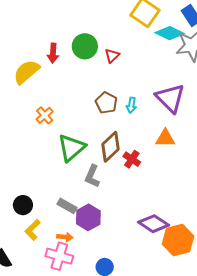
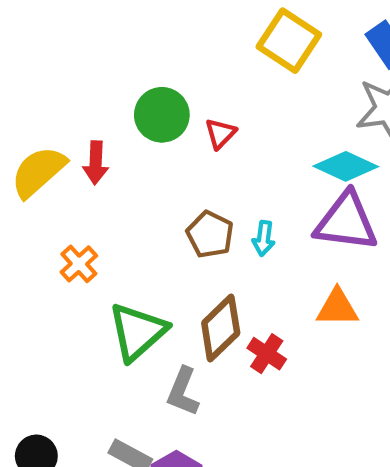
cyan diamond: (170, 33) -> (346, 166), moved
red arrow: (53, 53) -> (96, 163), moved
purple triangle: (170, 98) -> (346, 222), turned -36

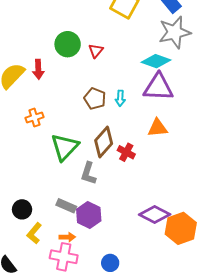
orange cross: (79, 264) -> (34, 117), turned 30

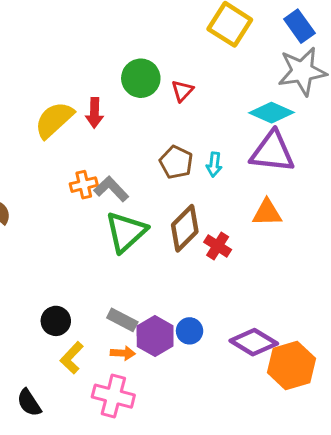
gray L-shape: (88, 173) -> (111, 189), moved, turned 115
orange arrow: (67, 237) -> (123, 353), moved
blue circle: (110, 263) -> (190, 331), moved

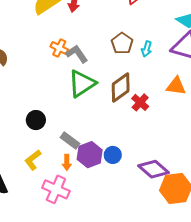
orange cross: (84, 185) -> (59, 48), turned 30
black circle: (56, 321) -> (36, 120), moved
orange arrow: (123, 353) -> (67, 162), turned 77

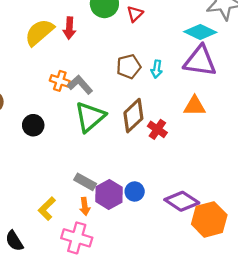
brown pentagon: (122, 43) -> (129, 67), turned 30
black circle: (36, 120) -> (33, 125), moved

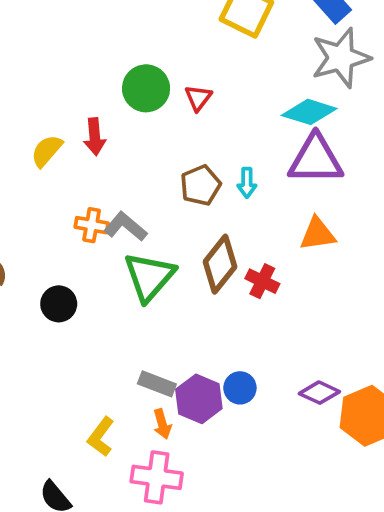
yellow semicircle: (39, 32) -> (47, 151), size x0.7
purple diamond: (182, 201) -> (319, 393), size x0.7

